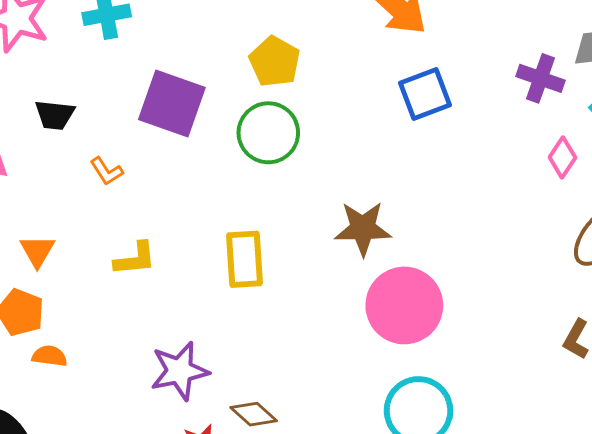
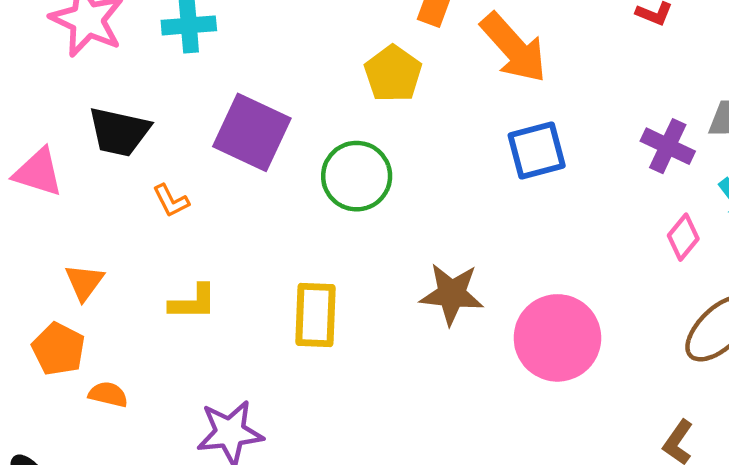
yellow pentagon: (275, 62) -> (393, 74), moved
black trapezoid: (55, 115) -> (119, 132), size x1.4
pink circle: (404, 305) -> (557, 338), moved
orange semicircle: (50, 356) -> (108, 394), moved

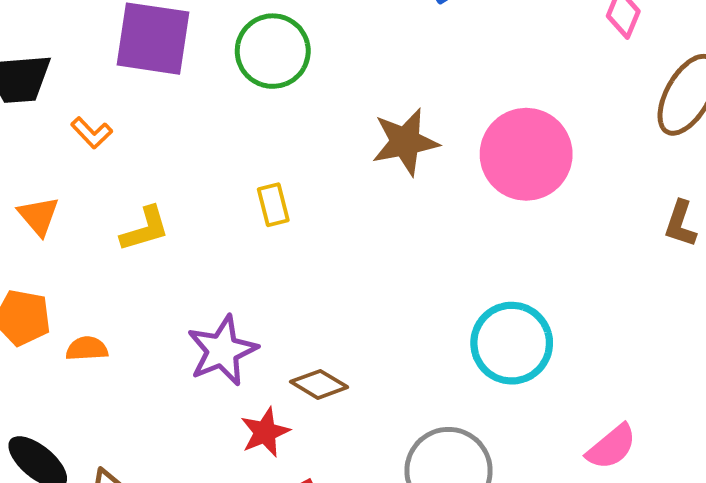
orange triangle: (84, 282) -> (39, 216), moved
yellow rectangle: (315, 315) -> (273, 205), size x0.6

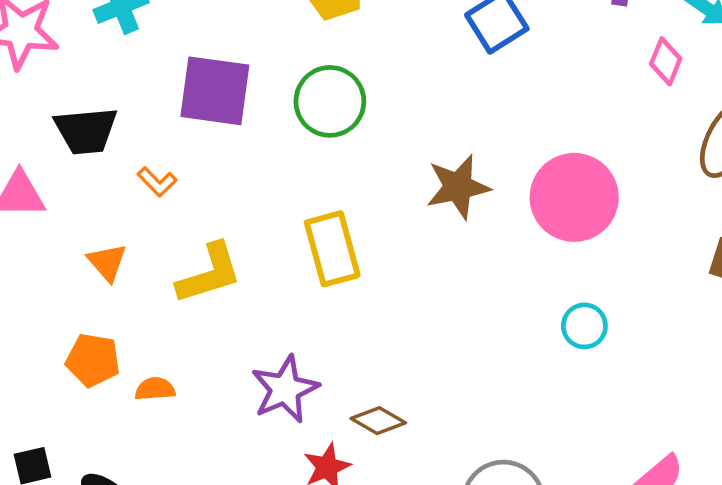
yellow rectangle: (273, 205) -> (332, 249), size x1.8
yellow L-shape: (145, 229) -> (209, 274), size x1.4
cyan circle: (512, 343) -> (584, 326), moved, size x0.6

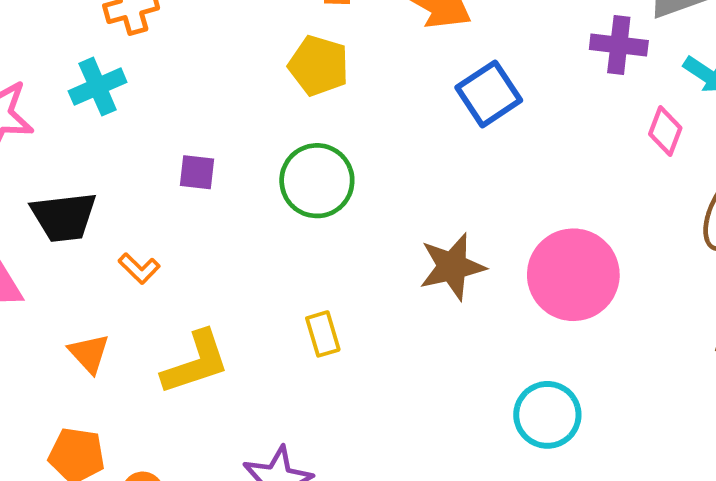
purple square: (215, 91) -> (197, 172), size x0.5
yellow rectangle: (332, 249) -> (323, 334), size x0.6
cyan circle: (584, 326) -> (547, 415), moved, size x1.4

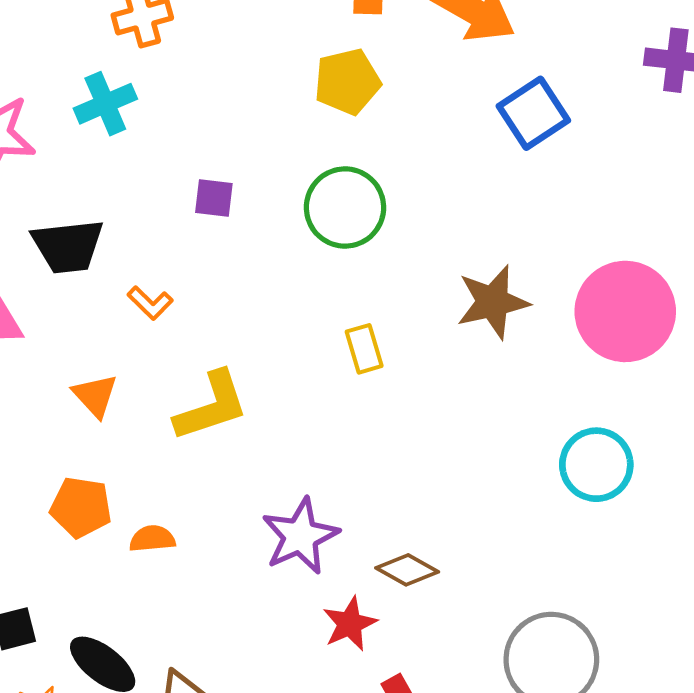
yellow pentagon: (319, 66) -> (347, 82), turned -30
yellow rectangle: (323, 334) -> (364, 349), moved

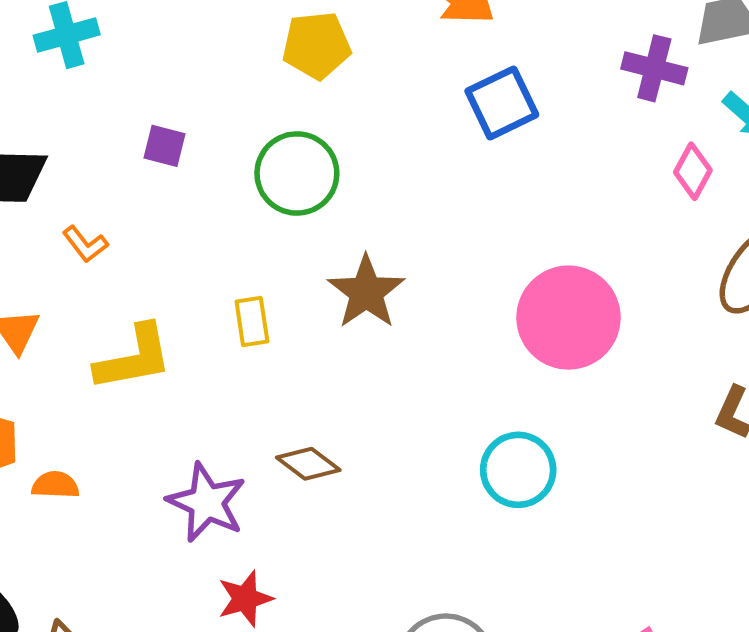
brown star: (493, 302) -> (366, 292), moved, turned -30
yellow rectangle: (364, 349) -> (252, 321), moved
purple star: (300, 536) -> (207, 502), turned -30
brown diamond: (407, 570) -> (308, 464), moved

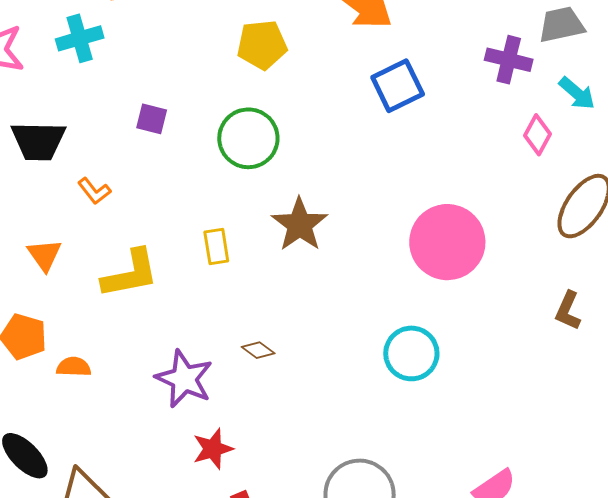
brown diamond: (308, 464) -> (258, 350), size x0.7

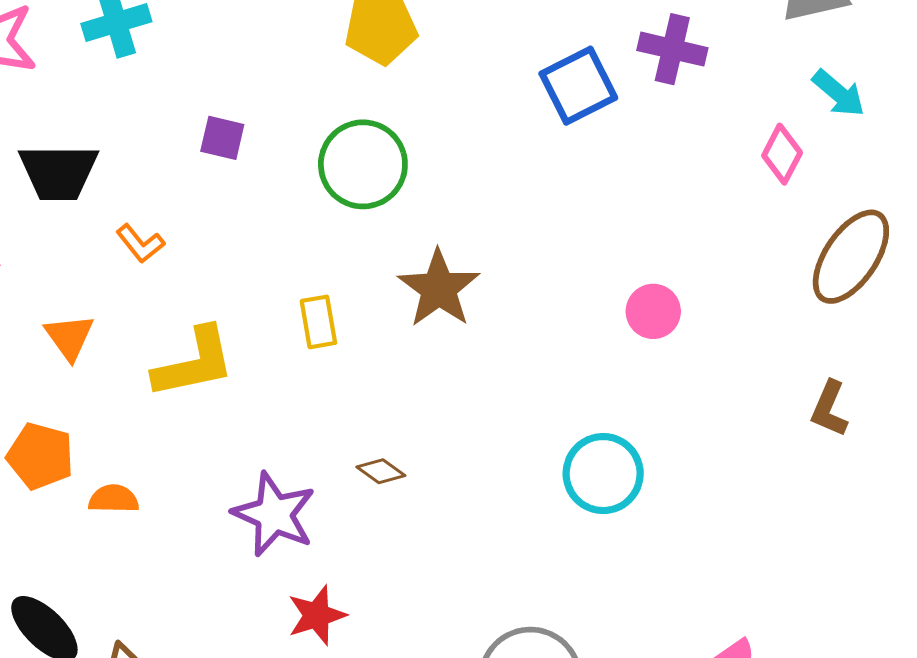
purple cross: (509, 60) -> (672, 49), moved
pink circle: (447, 242) -> (653, 311), size x0.5

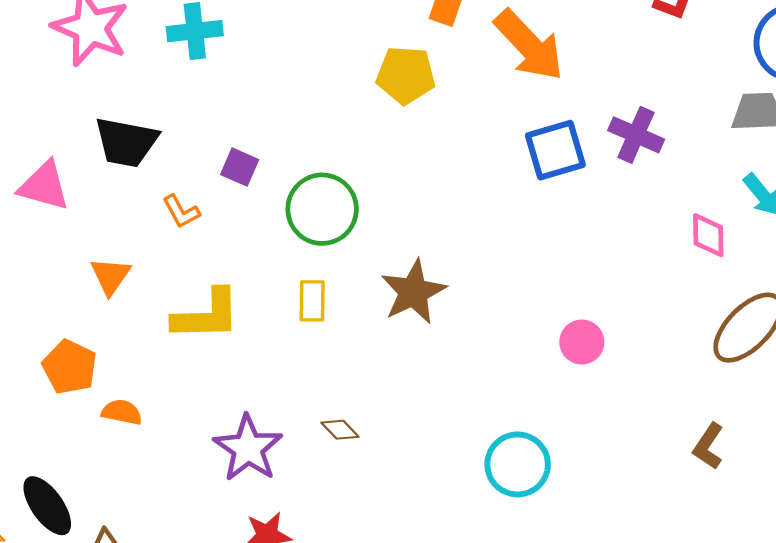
purple square: (222, 138) -> (240, 167), moved
pink diamond: (782, 154) -> (708, 235), turned -39
green circle: (363, 164) -> (322, 209), moved

